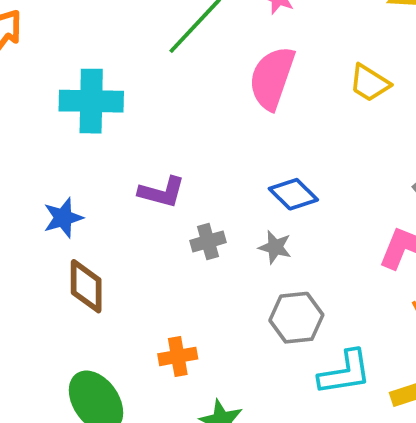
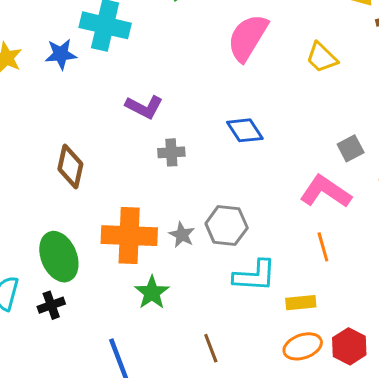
blue star: (63, 218) -> (61, 54), moved
gray star: (275, 247) -> (182, 235), moved
orange cross: (178, 356) -> (129, 236), size x1.8

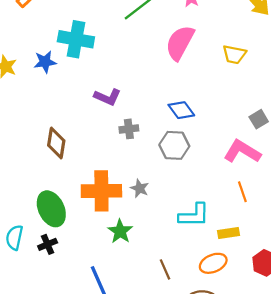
yellow trapezoid: (322, 58) -> (234, 54), turned -30
gray hexagon: (227, 226) -> (174, 145), moved
orange ellipse: (303, 346) -> (213, 263), moved

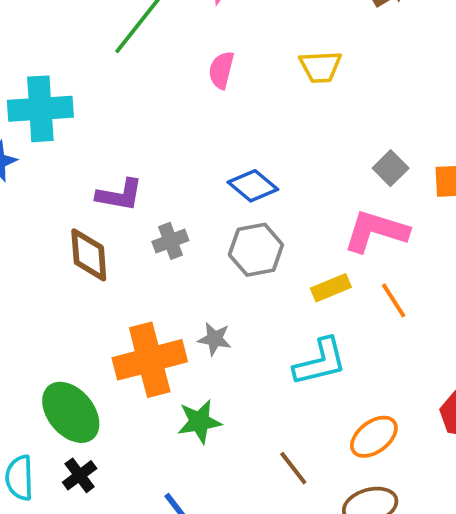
pink semicircle: (180, 43) -> (221, 70), size x0.6
brown diamond: (56, 143) -> (89, 255), moved
green star: (120, 231) -> (199, 422), turned -30
yellow rectangle: (228, 233) -> (331, 288), moved

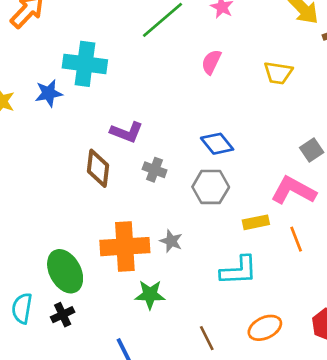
gray cross: (170, 241) -> (155, 170), turned 30

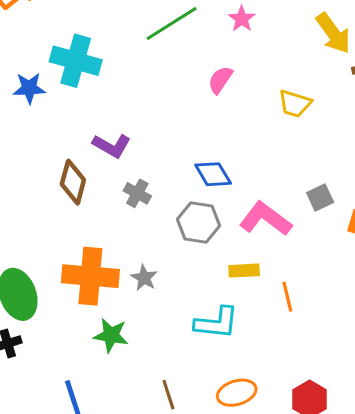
pink L-shape: (293, 190) -> (265, 219), moved

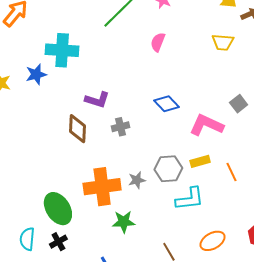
yellow trapezoid: (295, 104) -> (223, 42), moved
gray cross: (137, 193) -> (120, 127), turned -30
gray hexagon: (198, 223) -> (168, 169), moved
gray star: (144, 278) -> (137, 180), turned -30

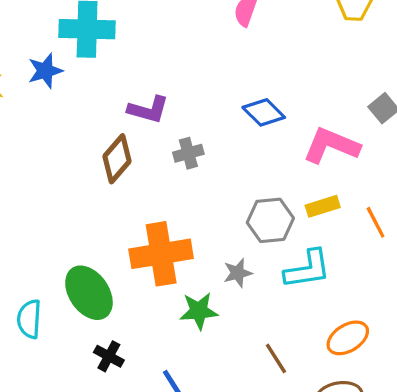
brown diamond: (78, 129) -> (117, 159), turned 40
gray star: (137, 180) -> (238, 273), moved
cyan semicircle: (27, 239) -> (29, 319), moved
black cross: (58, 242) -> (109, 356), moved, turned -30

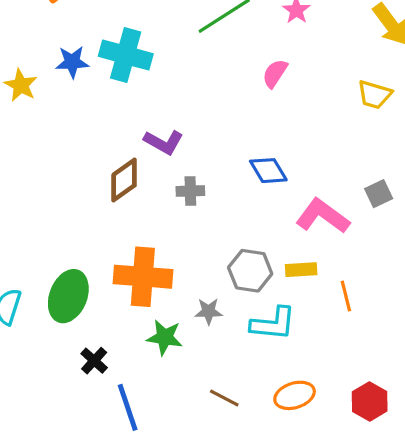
blue star: (45, 71) -> (72, 62), moved
green ellipse: (89, 293) -> (68, 296), turned 42
black cross: (109, 356) -> (94, 361), moved
brown line: (276, 358) -> (224, 398), turned -44

